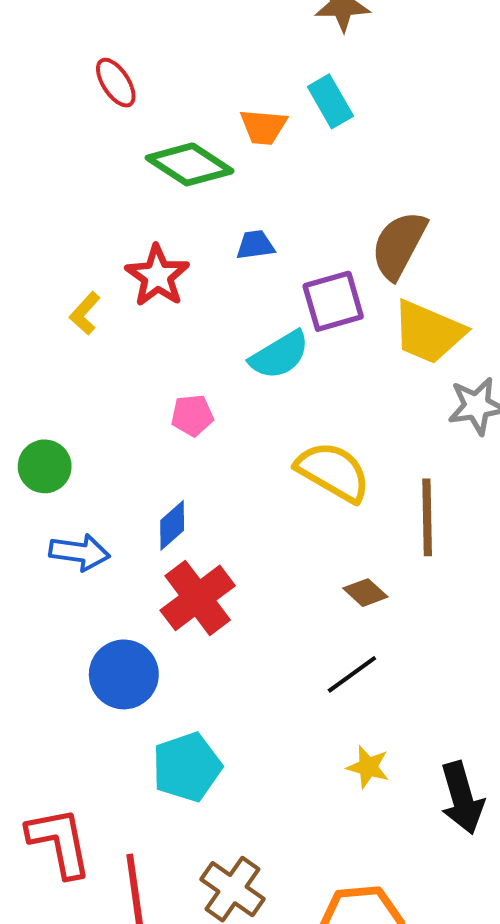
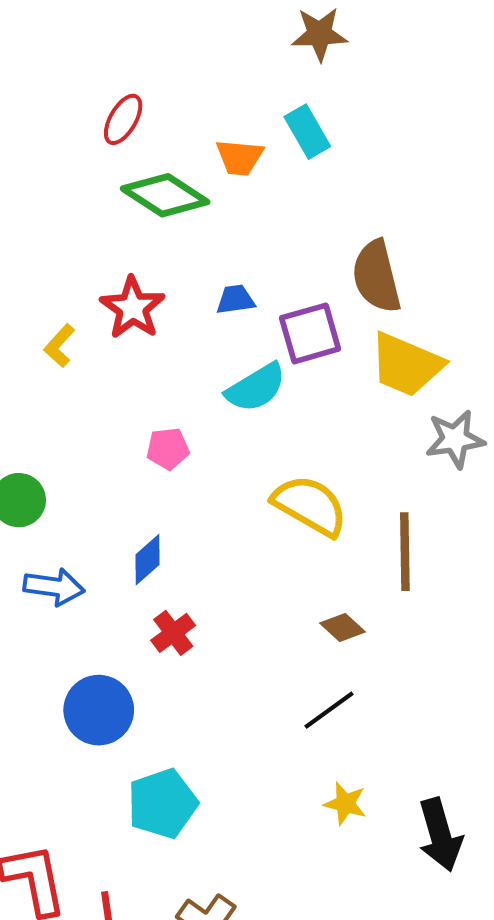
red ellipse: (116, 83) -> (123, 119), moved, turned 63
blue trapezoid: (255, 245) -> (236, 300), moved
brown semicircle: (399, 245) -> (376, 277), turned -42
red cross: (198, 598) -> (173, 633), size x0.6

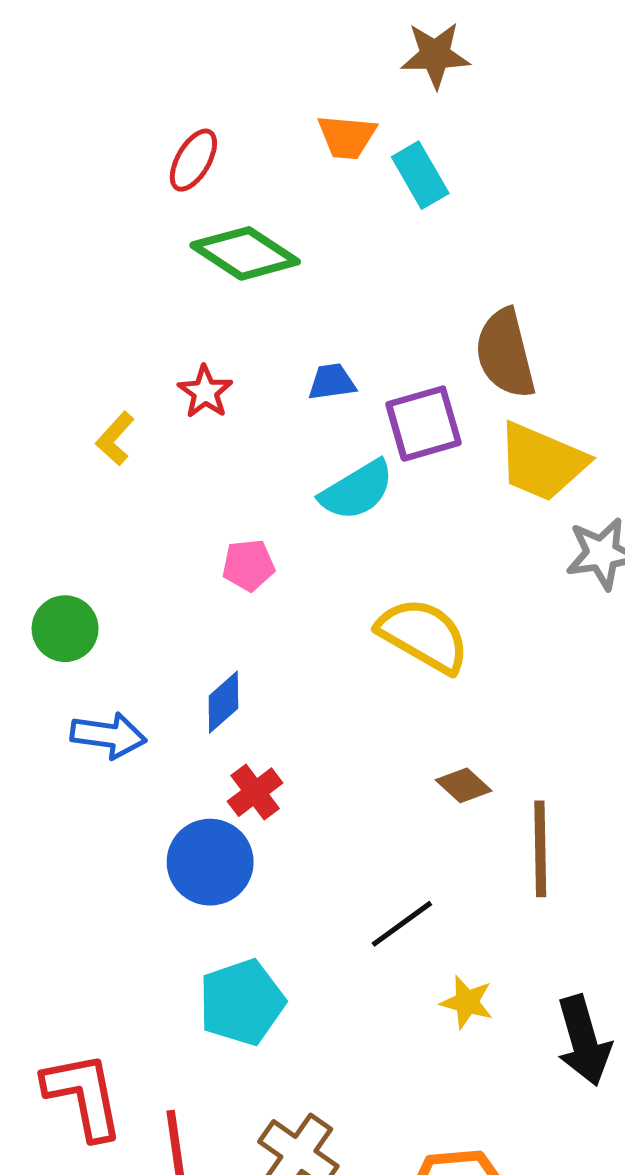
orange trapezoid: (240, 157) -> (347, 137), moved
red star: (133, 308) -> (205, 392), size x0.7
brown line: (405, 552) -> (540, 849), moved
blue circle: (99, 710) -> (210, 862), moved
black line: (329, 710) -> (402, 924), moved

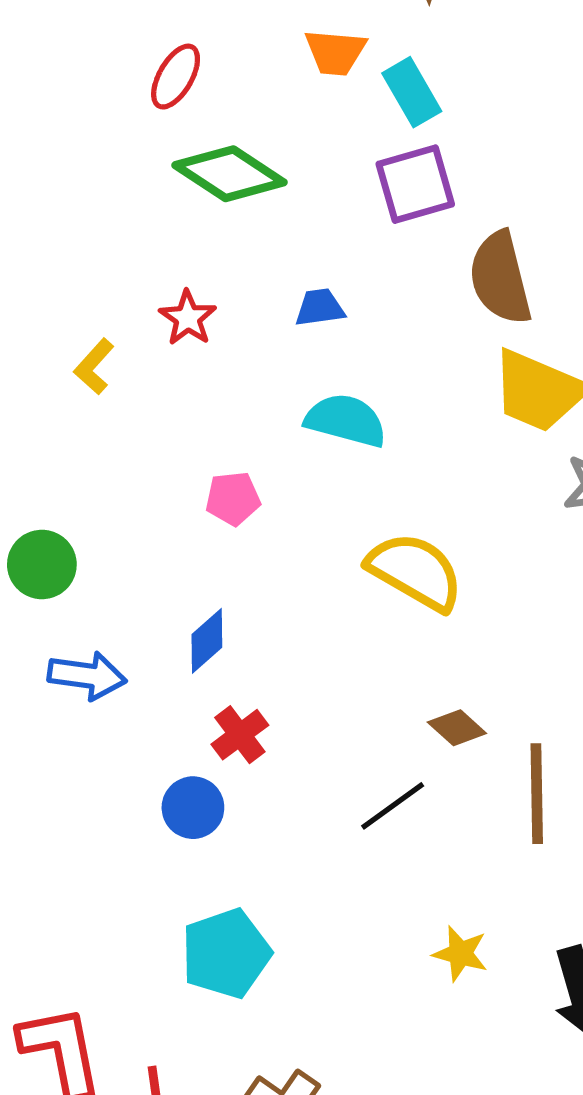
purple square: (424, 424) -> (415, 184), moved
cyan semicircle: (357, 490) -> (346, 420), turned -134
blue circle: (210, 862) -> (193, 808), size x0.7
black line: (402, 924) -> (393, 806), moved

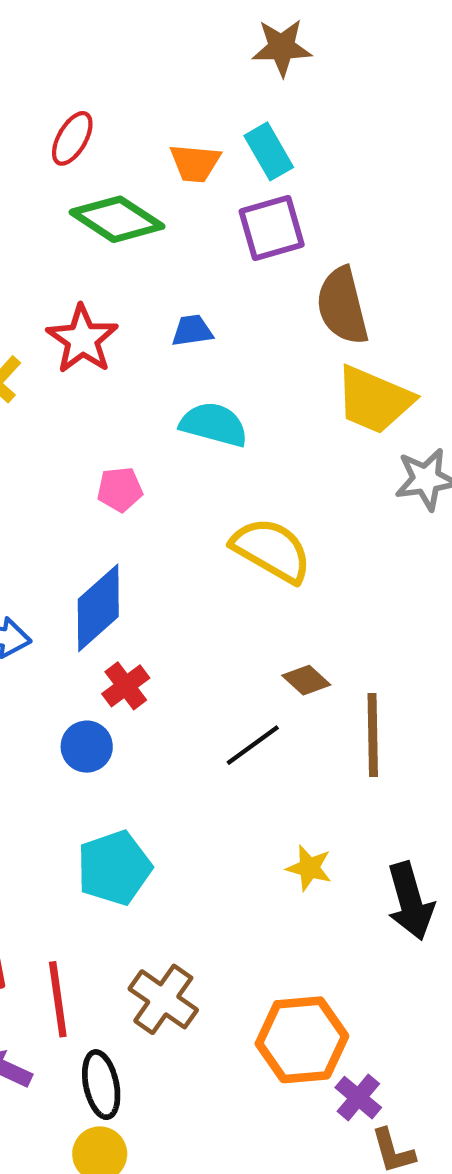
orange trapezoid: (335, 52) -> (195, 163), moved
red star: (188, 318) -> (82, 339), size x1.5
blue diamond: (207, 641) -> (98, 608), size x1.6

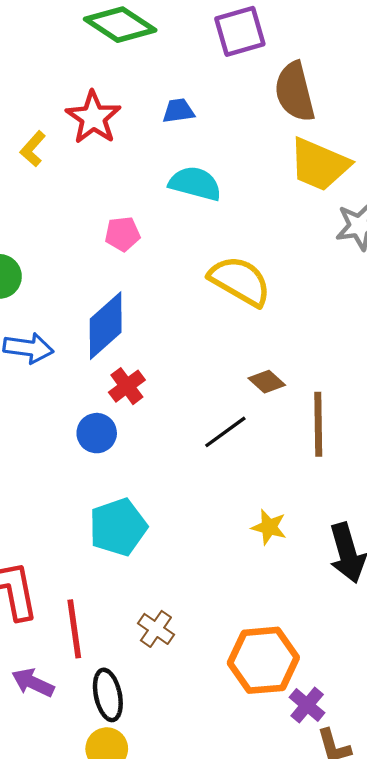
brown cross: (163, 999) -> (156, 629), size x0.7

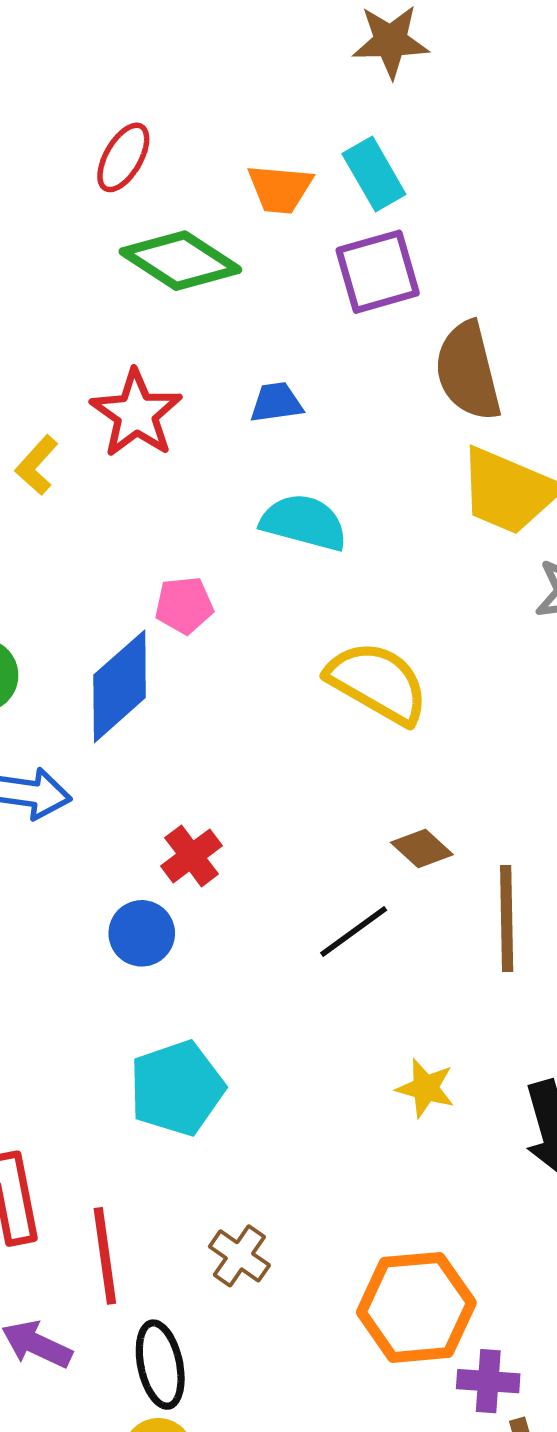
blue diamond: (106, 326) -> (120, 686), moved
purple cross: (307, 705) -> (488, 1381), turned -36

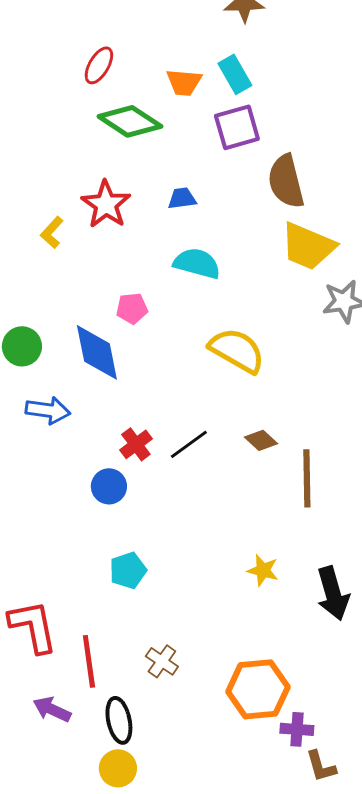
blue diamond: (120, 686) -> (97, 352), turned -60
black line: (354, 931) -> (189, 444), moved
cyan pentagon: (177, 1088) -> (128, 570), size x0.7

